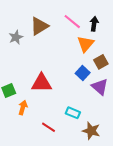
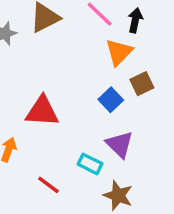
purple triangle: (100, 87) -> (120, 144), moved

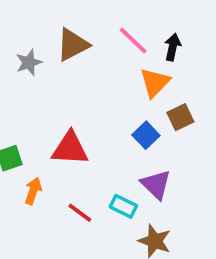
red line: (48, 185) -> (80, 213), moved

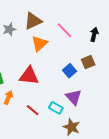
pink line: (133, 40) -> (64, 30), moved
black arrow: (173, 47) -> (94, 34), moved
orange triangle: (155, 83) -> (39, 44), moved

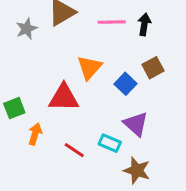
pink line: (64, 30) -> (112, 22), turned -42
black arrow: (94, 34) -> (144, 24), moved
orange triangle: (39, 44) -> (89, 68), moved

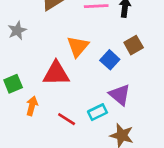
gray star: (26, 29) -> (17, 31), moved
cyan rectangle: (110, 143) -> (97, 112), turned -48

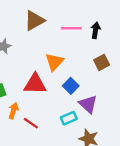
blue square: (110, 60) -> (71, 86), moved
red line: (67, 119) -> (31, 123), moved

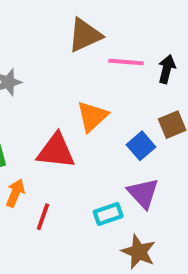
brown triangle: (34, 21) -> (85, 35), moved
blue square: (71, 86) -> (141, 146), moved
red line: (31, 123) -> (43, 217), turned 70

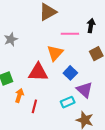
pink line: (126, 62) -> (70, 34), moved
blue square: (141, 146) -> (70, 73), moved

